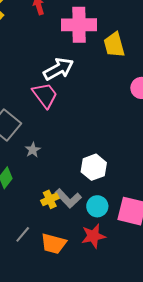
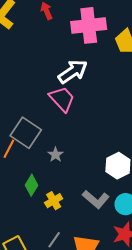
yellow cross: (50, 199) -> (54, 201), moved

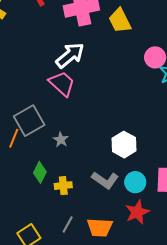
gray square: (26, 133) -> (29, 121), turned 32
yellow cross: (54, 201) -> (63, 186), turned 30

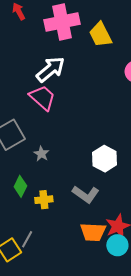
cyan circle: (135, 182) -> (117, 245), moved
gray line: (68, 224) -> (27, 239), moved
orange trapezoid: (100, 227) -> (93, 232), moved

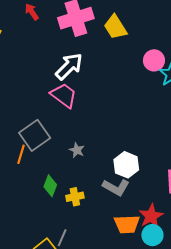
gray star: (41, 154) -> (77, 150), moved
white hexagon: (105, 159) -> (126, 165), moved

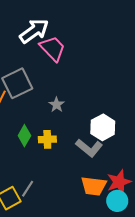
white arrow: (69, 66) -> (34, 31), moved
yellow cross: (75, 197) -> (47, 139), moved

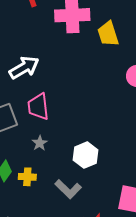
pink trapezoid: (53, 49) -> (38, 107), moved, turned -148
white hexagon: (103, 127) -> (86, 155), moved

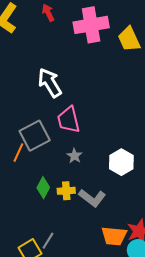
white arrow: (24, 68) -> (50, 83), turned -84
gray L-shape: (68, 189) -> (92, 198), moved

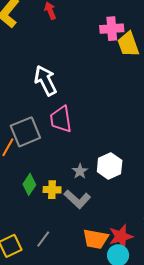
pink cross: (91, 25) -> (112, 29), moved, size x0.7
gray star: (74, 156) -> (80, 171), moved
gray line: (48, 241) -> (43, 239), moved

